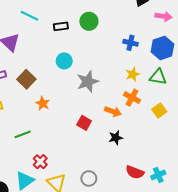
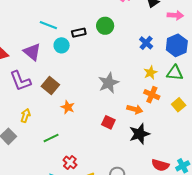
blue cross: (130, 43) -> (146, 43), turned 32
cyan circle: (64, 61) -> (62, 45), moved
black star: (116, 138) -> (139, 134), size x1.5

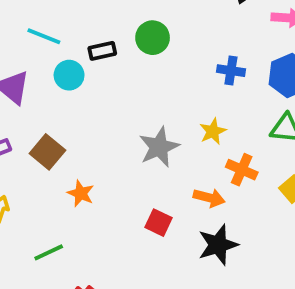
blue cross: (146, 43) -> (231, 71), turned -32
yellow star: (151, 73) -> (213, 131), moved

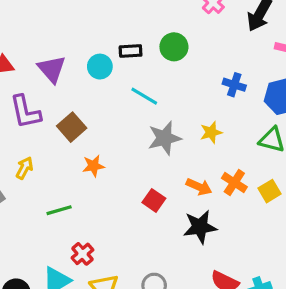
cyan line: (44, 36) -> (144, 96), moved
orange cross: (242, 170) -> (234, 182), moved
orange star: (81, 193) -> (93, 166), turned 30

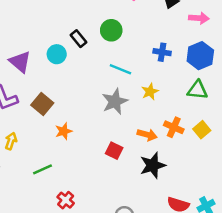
black rectangle: (131, 51) -> (78, 39), turned 63
cyan line: (144, 96) -> (120, 69), moved

